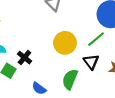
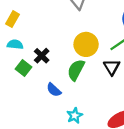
green semicircle: (70, 79) -> (76, 70), moved

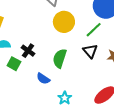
yellow circle: (86, 44) -> (64, 22), moved

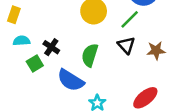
green square: (14, 64) -> (35, 63), turned 32
blue semicircle: (43, 79) -> (71, 80), size x1.6

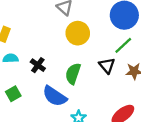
green line: (130, 19) -> (123, 45), moved
green square: (35, 63) -> (13, 94), moved

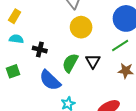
black cross: (38, 65) -> (40, 50), turned -32
black triangle: (107, 66) -> (93, 61), moved

